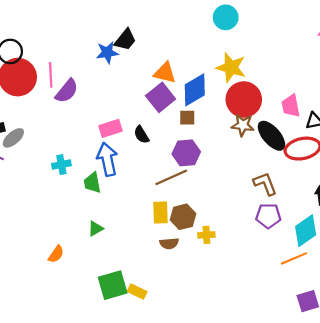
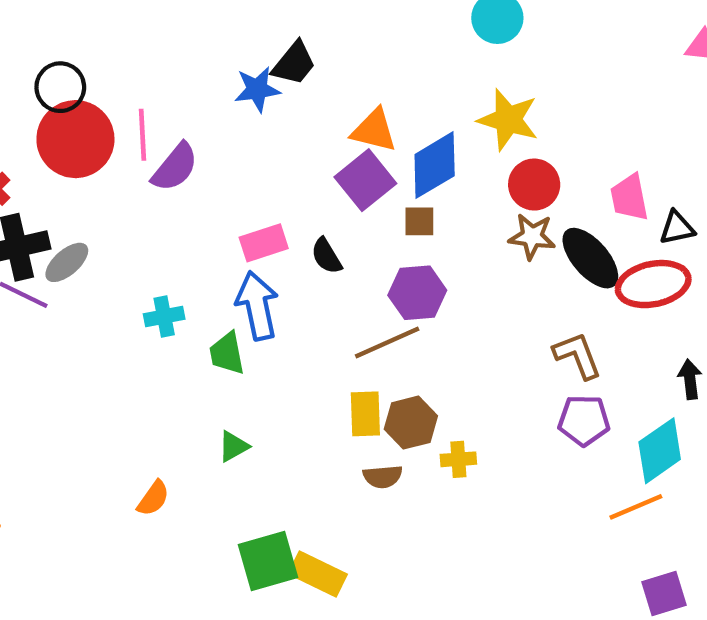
red circle: (244, 99) -> (534, 185), size x0.7
yellow rectangle: (137, 291) -> (318, 574), size x1.4

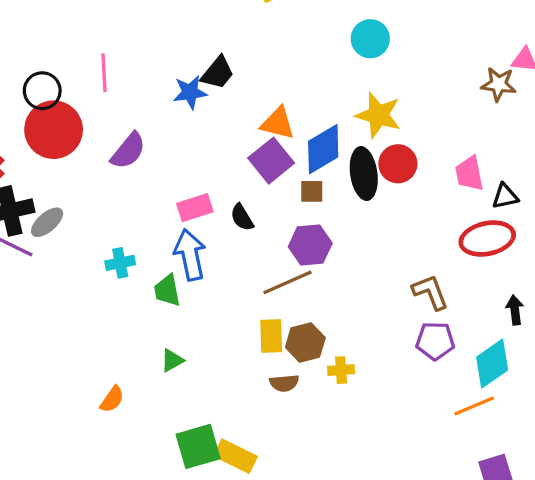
pink line: (143, 135) -> (104, 73), moved
brown star: (532, 236) -> (499, 84), moved
black ellipse: (590, 258) -> (364, 174), moved, turned 33

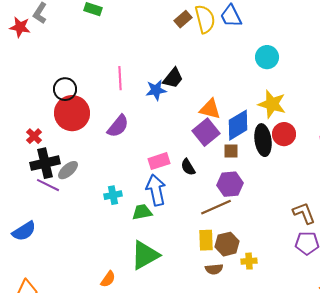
pink line: (104, 73) -> (120, 78), moved
green trapezoid: (167, 290) -> (142, 212), turned 90
green triangle: (172, 360) -> (145, 255), size x2.0

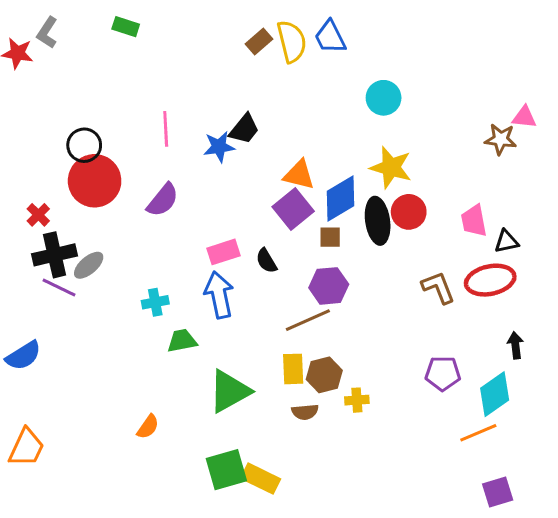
green trapezoid: (142, 212) -> (182, 341), moved
brown L-shape: (304, 213) -> (438, 287), moved
green triangle: (145, 255) -> (229, 391), moved

